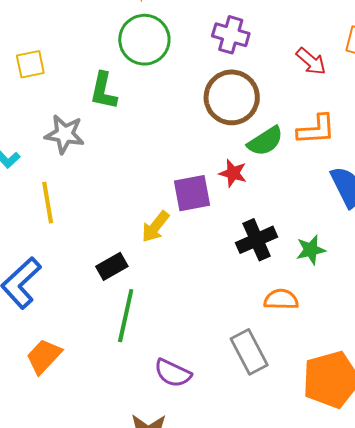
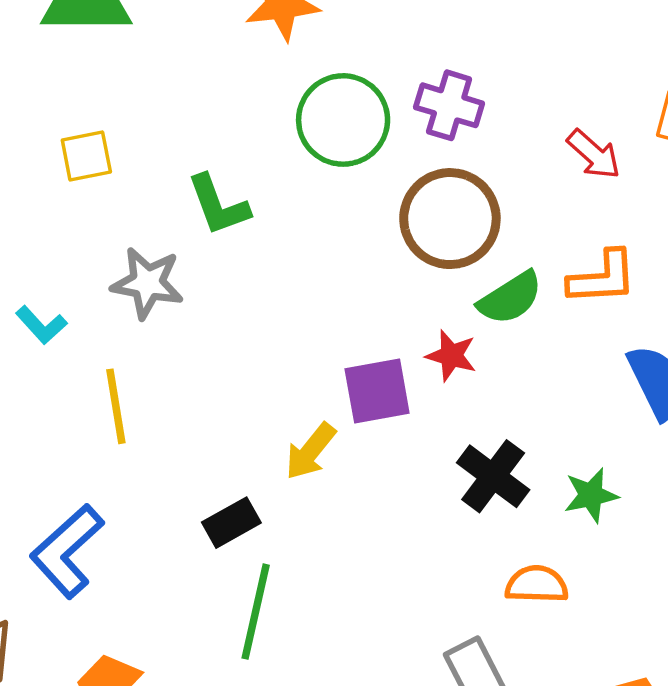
green circle: (144, 40) -> (343, 120), moved
green L-shape: (103, 91) -> (218, 205), turned -33
black cross: (257, 240) -> (493, 476), turned -30

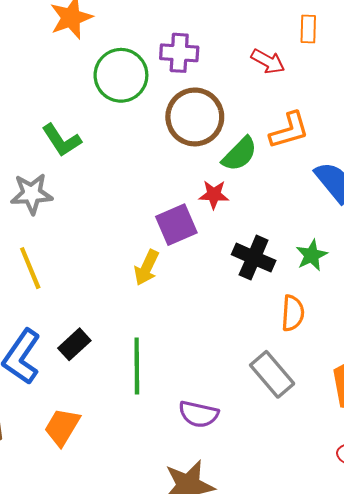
black rectangle: (231, 523) -> (74, 344), moved
orange semicircle: (537, 584) -> (293, 313), turned 105

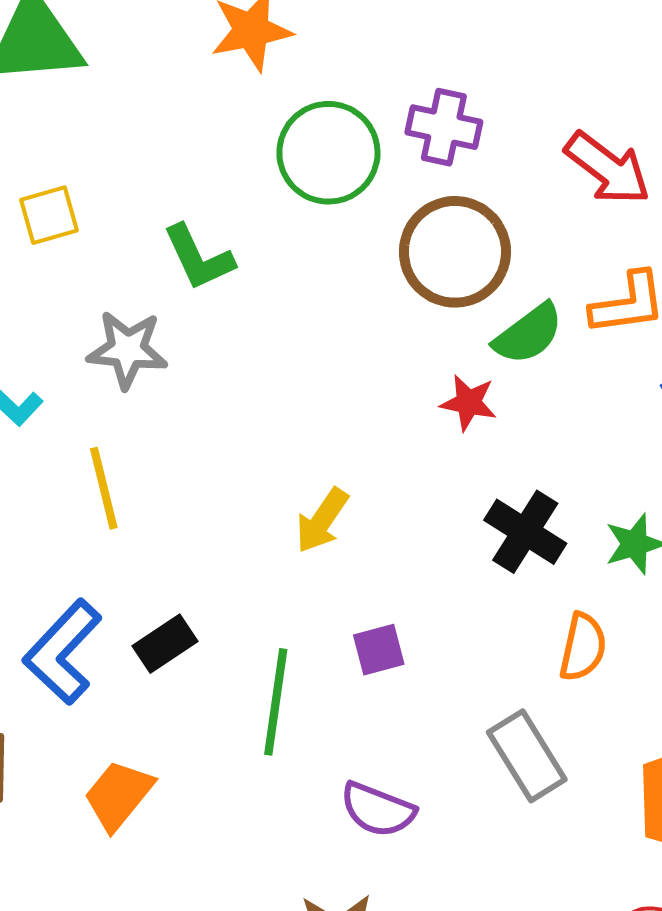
red arrow: (268, 61) -> (608, 168), size x1.4
purple square: (176, 225) -> (379, 650), moved, size x0.7

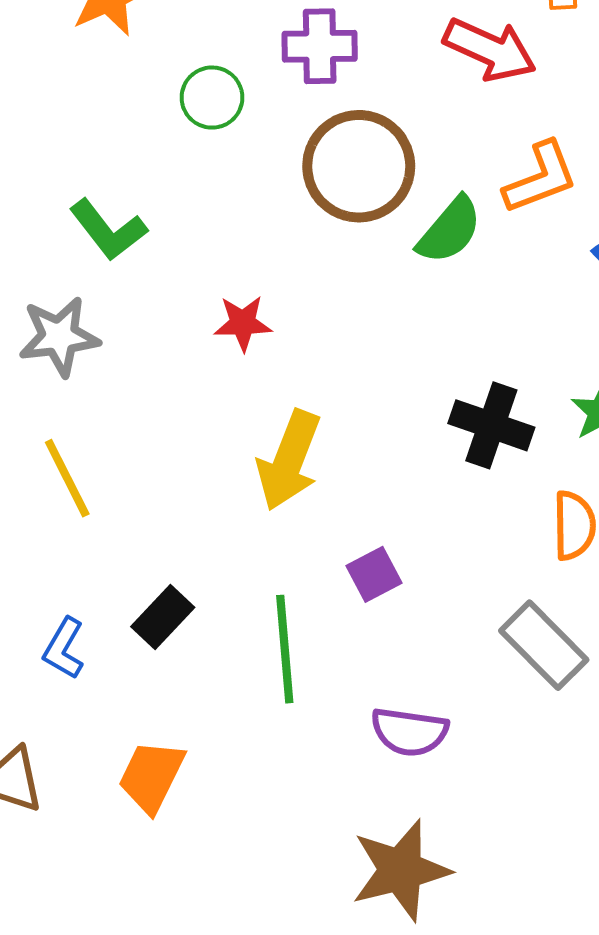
green circle: (328, 153) -> (212, 98), size x0.6
red star: (469, 403) -> (243, 323), moved
yellow arrow: (322, 520) -> (289, 460), size x1.4
blue L-shape: (63, 652) -> (64, 648), size x0.6

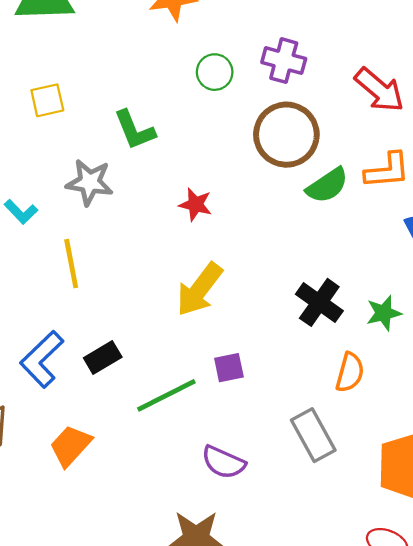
blue L-shape: (64, 648) -> (42, 359), size x1.6
green line: (285, 649) -> (166, 395), turned 52

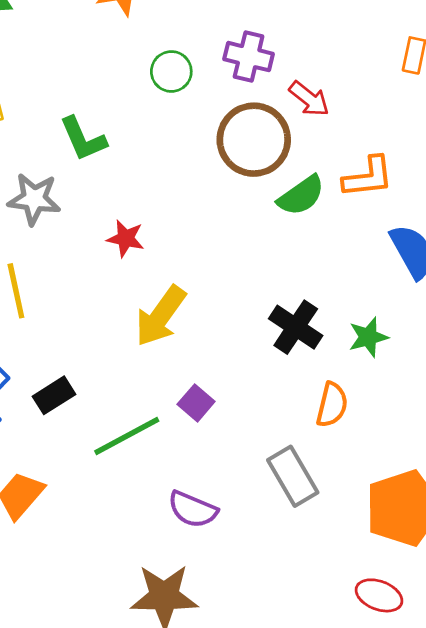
red arrow: (379, 90) -> (309, 99), moved, size x0.7
red star: (195, 204) -> (126, 238), moved
purple square: (229, 368) -> (196, 403), turned -36

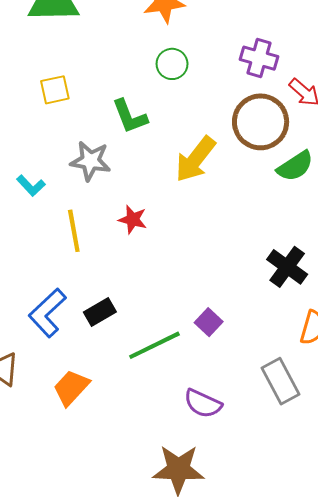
green circle: (171, 71) -> (172, 64), moved
red star: (126, 238) -> (133, 219), moved
yellow arrow: (161, 316) -> (195, 159), moved

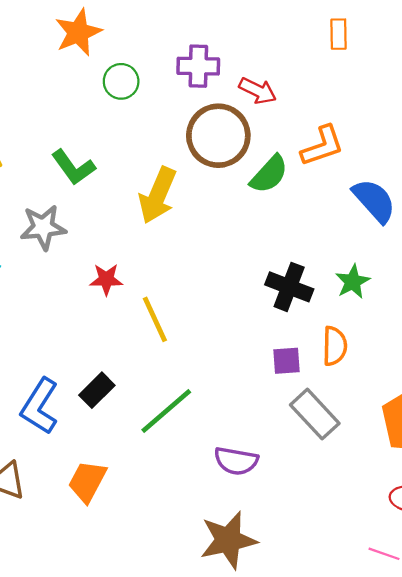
green circle: (172, 64) -> (121, 81), moved
yellow line: (74, 231) -> (155, 319), moved
purple square: (209, 322) -> (286, 361), moved, turned -32

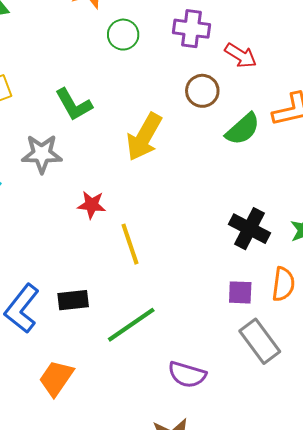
brown circle: (218, 136) -> (202, 91), size x0.6
black rectangle: (97, 390) -> (73, 300), turned 32

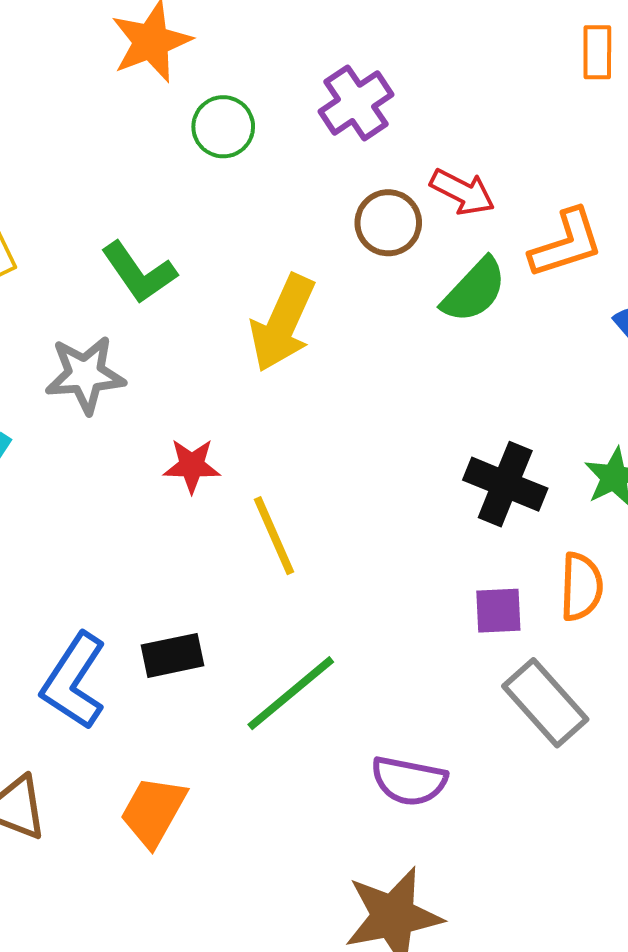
purple cross: (192, 29) -> (356, 103), turned -36
red arrow: (241, 55) -> (462, 192), moved

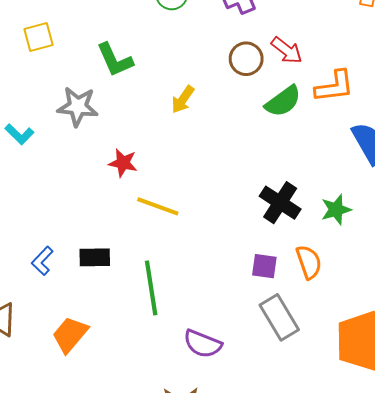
yellow arrow: (283, 323) -> (183, 99), size x0.6
yellow line: (274, 536) -> (158, 206), turned -57
orange semicircle: (581, 587) -> (309, 262), turned -32
blue L-shape: (74, 681) -> (42, 261), size x0.6
green line: (291, 693) -> (151, 288), turned -70

